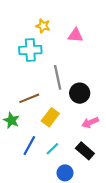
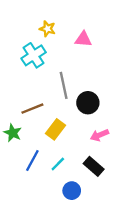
cyan cross: (30, 50) -> (34, 55), turned -30

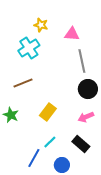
gray line: (64, 85) -> (82, 61), moved
black circle: (88, 103) -> (88, 89), moved
brown line: (32, 109) -> (23, 83), moved
blue line: (32, 161) -> (34, 158), moved

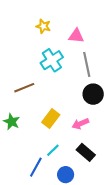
cyan cross: (29, 48) -> (52, 60), moved
pink arrow: (86, 117) -> (80, 124), moved

